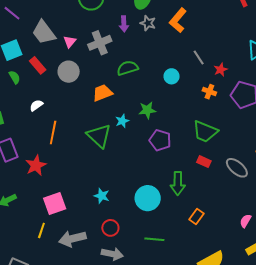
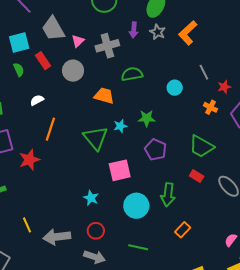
orange trapezoid: (102, 93) -> (104, 96), turned 30
pink square: (55, 203) -> (120, 170), moved
yellow line: (41, 230) -> (27, 225), turned -49

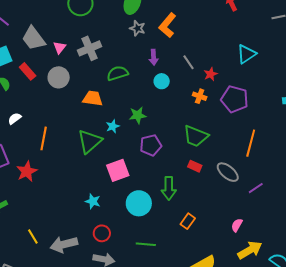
purple arrow: (134, 30) -> (154, 57), moved
white semicircle: (37, 100) -> (15, 118), moved
green triangle: (96, 138) -> (90, 141), turned 36
purple pentagon: (156, 150) -> (151, 145), turned -30

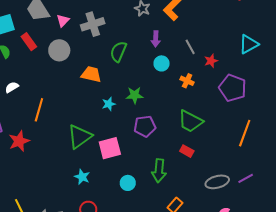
green semicircle: (118, 73) -> (118, 52), turned -55
orange cross: (200, 96) -> (187, 81), moved
green triangle: (90, 141) -> (80, 136), moved
gray ellipse: (228, 172) -> (217, 182), moved, turned -60
cyan circle: (139, 203) -> (128, 183), size x0.6

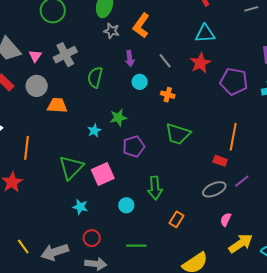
cyan triangle: (249, 44) -> (205, 34), moved, turned 35
red star: (211, 61) -> (200, 63), moved, size x1.5
orange trapezoid: (91, 74) -> (57, 105), moved
purple pentagon: (233, 88) -> (234, 81), moved
red rectangle: (187, 151) -> (220, 161), moved

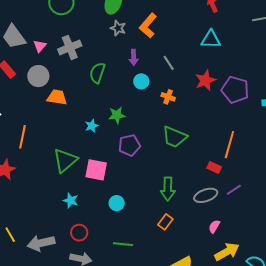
red star: (200, 63) -> (205, 80), moved
pink square: (103, 174) -> (96, 170), turned 30
green arrow: (155, 188) -> (168, 189), moved

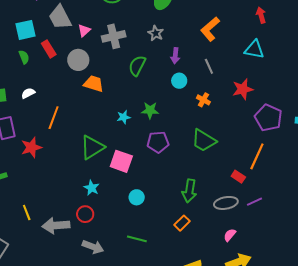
orange L-shape: (148, 26) -> (210, 29), moved
gray star: (118, 28) -> (156, 33), moved
purple pentagon: (235, 90) -> (268, 118), moved
red circle: (79, 233) -> (85, 214), moved

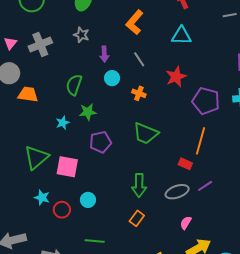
green semicircle: (137, 66) -> (74, 85), moved
red circle: (85, 214) -> (62, 210), moved

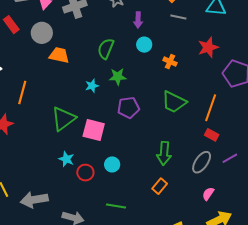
gray line: (139, 59) -> (178, 17), moved, turned -49
orange line: (200, 141) -> (211, 108), moved
gray ellipse: (177, 192) -> (202, 162), turned -40

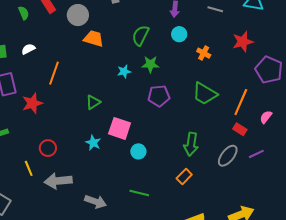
green triangle: (63, 119) -> (93, 102), size x0.6
pink square: (94, 130) -> (120, 128), moved
red circle: (85, 173) -> (48, 148), moved
pink semicircle: (208, 194) -> (266, 117), moved

